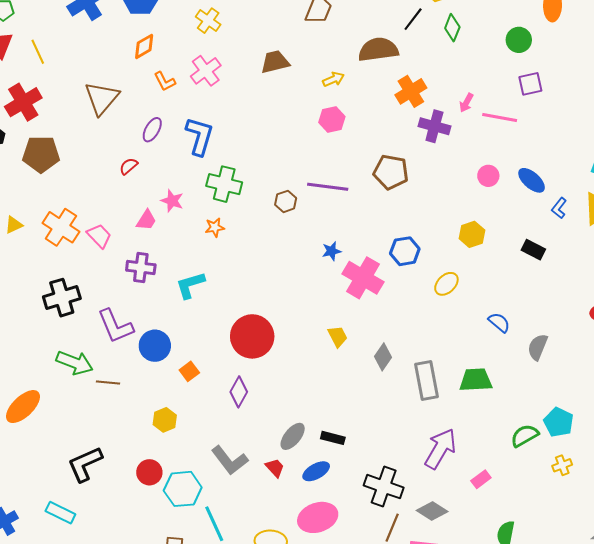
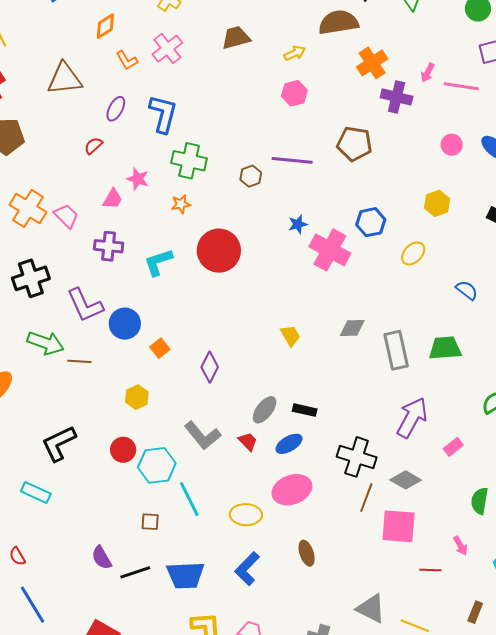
brown triangle: (102, 98) -> (65, 79), turned 45
red circle: (252, 336) -> (219, 251), moved
yellow trapezoid: (338, 336) -> (290, 336), moved
gray diamond: (383, 357) -> (352, 328), turned 56

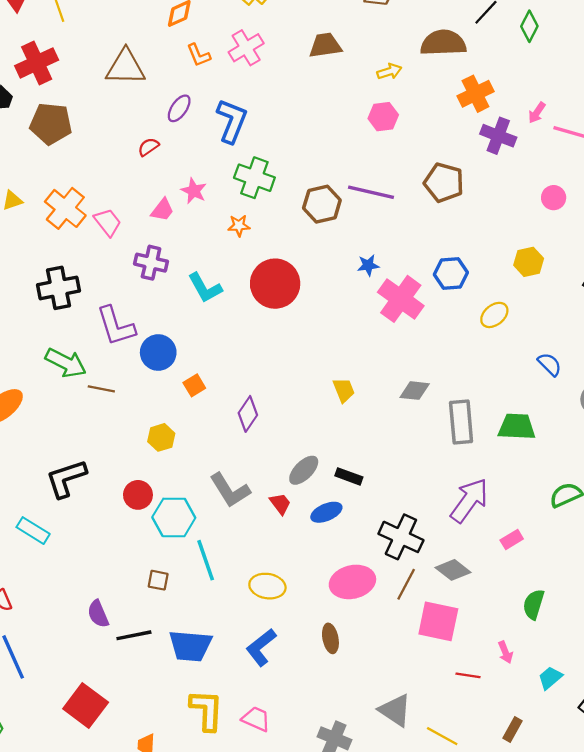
brown hexagon: (251, 176) -> (322, 204), size x1.5
cyan L-shape: (158, 262) -> (205, 288), turned -108
pink ellipse: (292, 490) -> (352, 582), moved

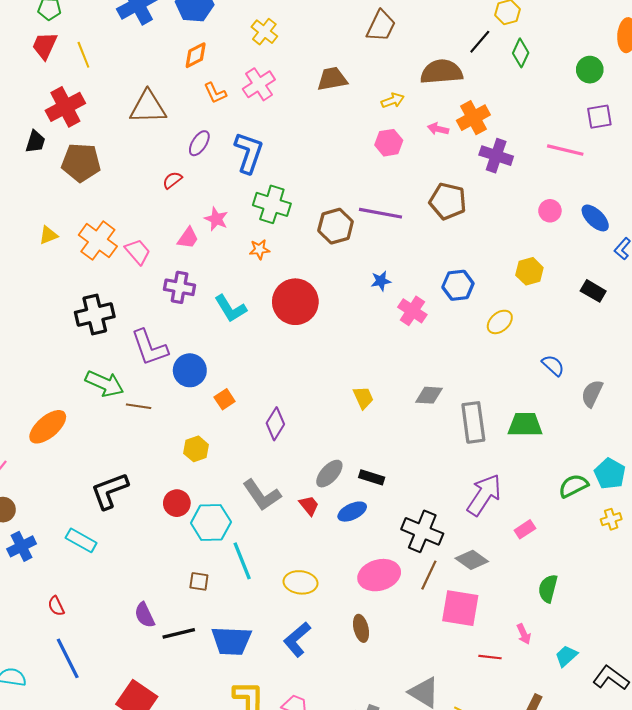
pink arrow: (537, 113) -> (438, 129), moved, turned 72
pink cross: (401, 299) -> (412, 311), size x0.7

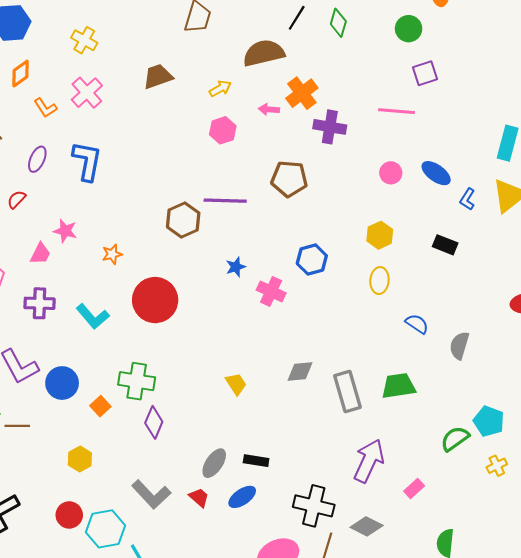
green cross: (272, 204) -> (137, 381), moved
yellow ellipse: (500, 322) -> (379, 281), moved, turned -35

